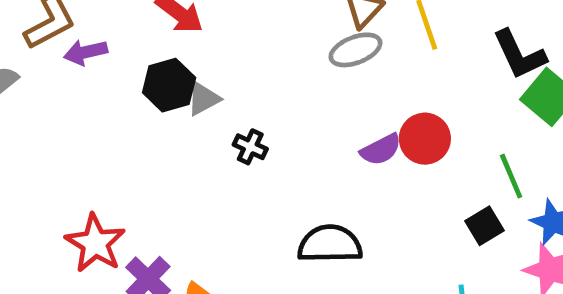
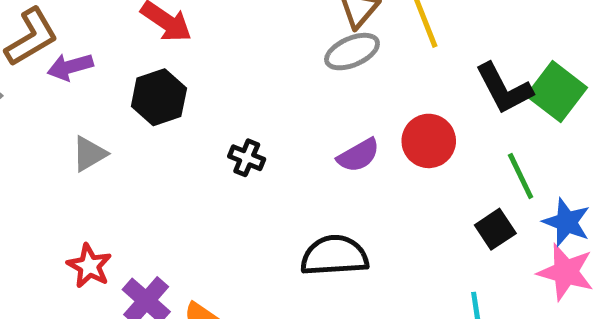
black L-shape: (519, 55) -> (504, 89), moved
gray triangle: (203, 99) -> (89, 154), moved
purple semicircle: (381, 150) -> (358, 155), moved
red star: (95, 243) -> (89, 266), size x0.7

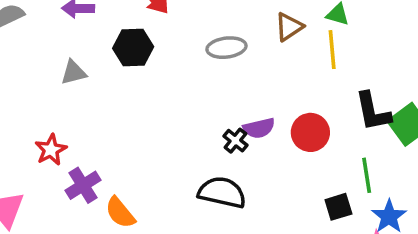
gray ellipse: (352, 52) -> (227, 48), moved
black cross: (247, 158) -> (235, 141), moved

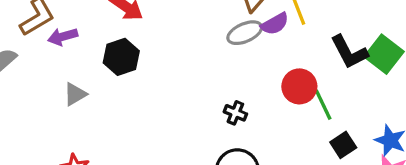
gray ellipse: (227, 48) -> (245, 33), moved
purple semicircle: (259, 128) -> (275, 24), moved
green line: (367, 175) -> (323, 105), moved

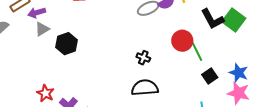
black hexagon: (121, 57) -> (66, 44), moved
gray triangle: (75, 94) -> (42, 29), moved

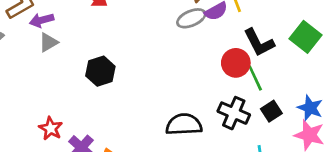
black L-shape: (212, 19) -> (259, 42), moved
black hexagon: (66, 44) -> (100, 71), moved
black cross: (143, 58) -> (234, 113), moved, size x1.6

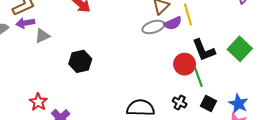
purple arrow: (42, 20) -> (25, 23), moved
black square: (271, 111) -> (209, 104), turned -35
black cross: (234, 113) -> (180, 102), size x0.6

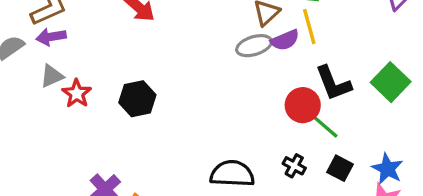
gray triangle: (42, 36) -> (52, 76), moved
green line: (198, 77) -> (324, 126), turned -30
red star: (38, 102) -> (77, 94), moved

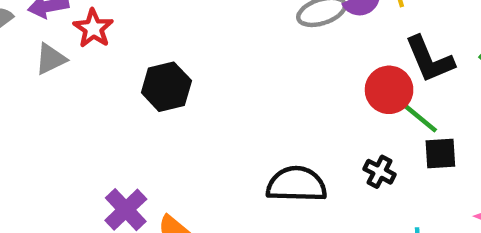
red star: (77, 94) -> (93, 28), moved
black square: (340, 168) -> (440, 154), moved, turned -30

